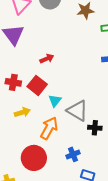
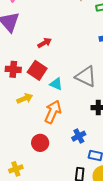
cyan triangle: (55, 101) -> (56, 84), turned -40
gray triangle: (77, 111) -> (86, 76), moved
red circle: (34, 158) -> (40, 143), size x0.7

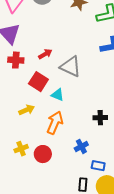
red cross: (13, 69) -> (16, 60), moved
gray triangle: (86, 76) -> (70, 67), moved
yellow cross: (16, 169) -> (21, 149), moved

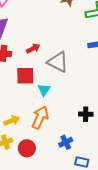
red square: (38, 82) -> (25, 76), turned -36
cyan triangle: (58, 95) -> (44, 90), turned 40
yellow arrow: (27, 110) -> (12, 121), moved

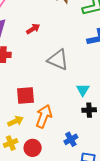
red arrow: (33, 48) -> (33, 29), moved
red square: (25, 76) -> (26, 96), moved
cyan triangle: (44, 90) -> (83, 90), moved

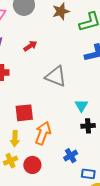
yellow arrow: (16, 121) -> (15, 139), turned 119

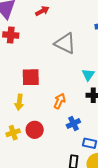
orange arrow: (43, 133) -> (60, 101), moved, size x0.7
yellow cross: (10, 161) -> (13, 133), moved

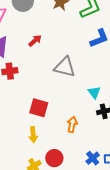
red square: (31, 77) -> (39, 108), turned 30
blue cross: (73, 124) -> (93, 158), moved

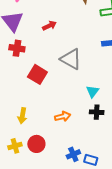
red square: (39, 108) -> (37, 74), moved
orange arrow: (72, 125) -> (63, 116), turned 49

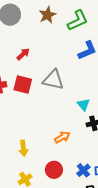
red square: (37, 74) -> (23, 85), moved
red circle: (36, 144) -> (54, 170), moved

